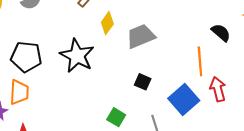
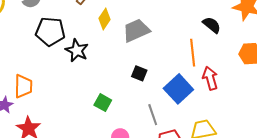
black star: (77, 56) -> (77, 50), size x0.7
black pentagon: (26, 57) -> (50, 32), moved
green square: (116, 117) -> (103, 103), moved

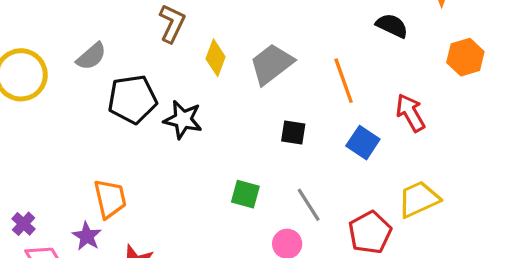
orange line: (193, 53) -> (344, 81), moved
blue square: (178, 89) -> (363, 143), size x0.7
gray line: (153, 115) -> (309, 205), moved

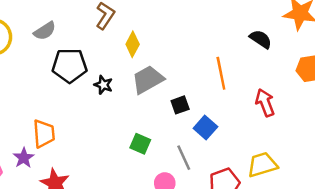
gray trapezoid: (272, 64) -> (148, 80), moved
black star: (183, 120) -> (103, 85), size x0.7
black square: (293, 132) -> (180, 105), turned -36
blue square: (363, 143) -> (205, 128), moved

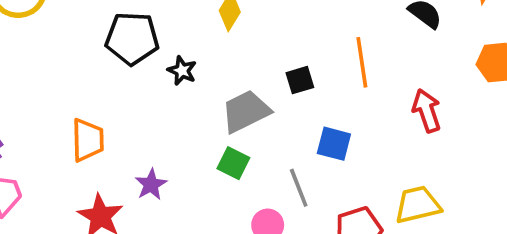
gray trapezoid: (148, 80) -> (246, 111), moved
black square: (180, 105) -> (300, 80), moved
blue square: (205, 128) -> (334, 144), turned -30
purple star: (24, 158) -> (151, 185), moved

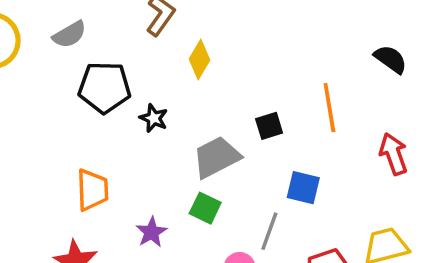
orange trapezoid: (88, 140) -> (92, 190), moved
purple star: (151, 185) -> (151, 232), moved
gray line: (299, 188) -> (269, 231), turned 42

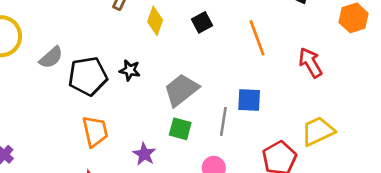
gray semicircle: (70, 34) -> (51, 57), moved
black pentagon: (104, 87) -> (88, 76), moved
black square: (269, 126) -> (202, 22), moved
gray line: (269, 231) -> (223, 121), moved

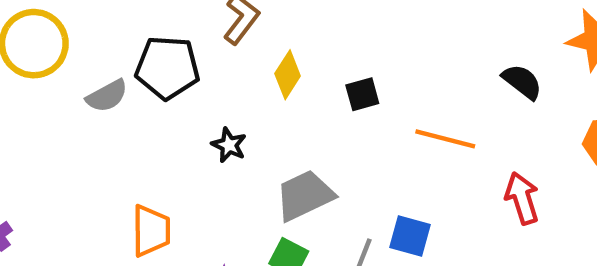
orange line: (257, 38) -> (445, 139), turned -68
black pentagon: (88, 76) -> (167, 68), moved

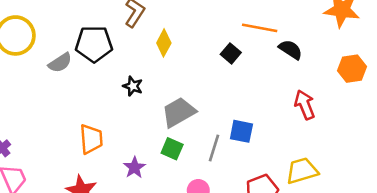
black semicircle: (522, 82) -> (291, 50), moved
black square: (362, 94) -> (231, 53), moved, turned -30
orange line: (445, 139) -> (260, 28), moved

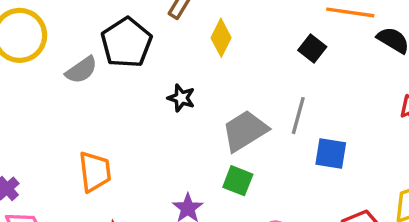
black pentagon: (94, 44) -> (126, 43), turned -30
orange trapezoid: (91, 139) -> (95, 172), moved
gray line: (214, 148) -> (298, 116), moved

